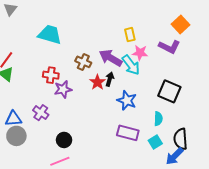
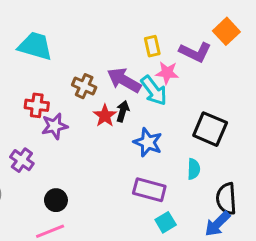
purple L-shape: (169, 47) -> (195, 52), moved
cyan square: (155, 142) -> (166, 222), moved

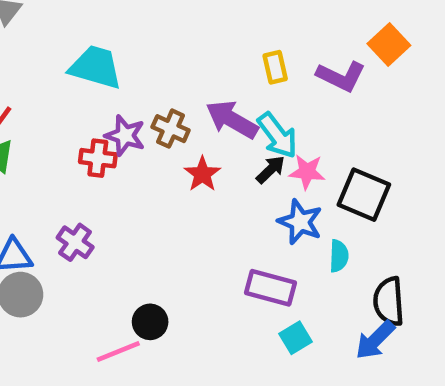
pink star: (167, 73) -> (307, 172), moved
black arrow: (123, 111) -> (271, 170), moved, turned 30
purple star: (55, 126) -> (125, 135), moved, turned 30
blue star: (148, 142) -> (300, 222), moved
black circle: (56, 200) -> (150, 322), moved

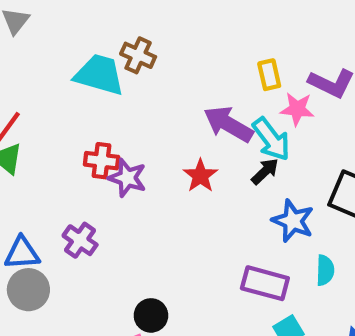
brown cross: (171, 129) -> (138, 55), moved
purple star: (125, 135) -> (127, 178), moved
pink star: (307, 172) -> (297, 109), moved
cyan semicircle: (339, 256) -> (325, 270), moved

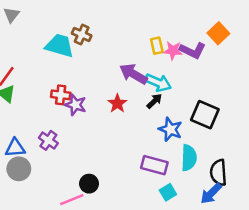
pink star: (297, 109) -> (173, 51), moved
cyan arrow: (271, 139) -> (158, 83), turned -30
cyan semicircle: (325, 270) -> (189, 158), size x1.5

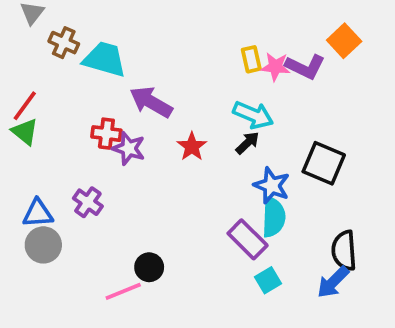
brown cross: (82, 35) -> (64, 43), moved
purple arrow: (133, 74) -> (151, 102), moved
cyan semicircle: (189, 158) -> (274, 217), moved
purple rectangle: (154, 165) -> (248, 239), turned 30

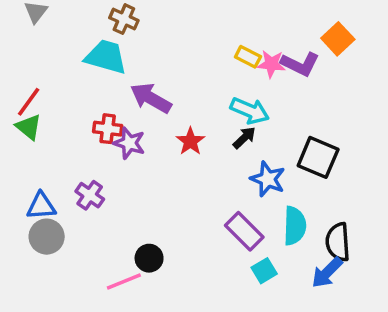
brown cross: (64, 43) -> (124, 19), moved
yellow rectangle: (251, 59) -> (248, 57), turned -50
cyan semicircle: (274, 217) -> (295, 226), moved

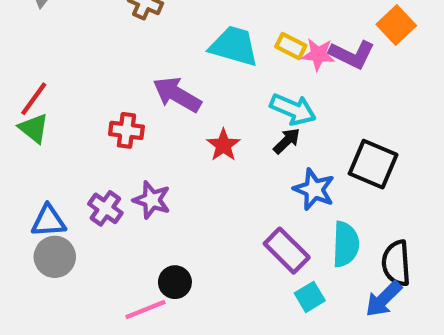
cyan trapezoid: (106, 57) -> (234, 46), moved
purple star: (129, 143) -> (152, 200), moved

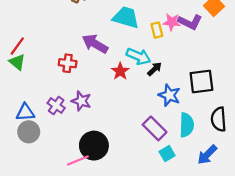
yellow rectangle: (291, 46) -> (157, 30), moved, turned 49
cyan arrow: (293, 109) -> (139, 56), moved
black square: (373, 164) -> (201, 82), turned -30
black semicircle: (396, 263) -> (219, 119), moved
black circle: (175, 282) -> (94, 146), size x1.6

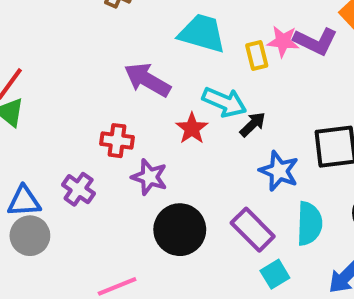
red cross: (68, 63) -> (117, 141), moved
purple star: (81, 101) -> (149, 177), moved
black circle: (94, 146) -> (180, 230), moved

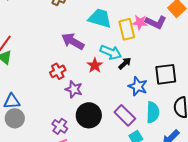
yellow rectangle: (257, 56) -> (127, 29), size x1.5
red cross: (117, 141) -> (58, 71), turned -35
purple cross: (79, 189) -> (60, 126), moved

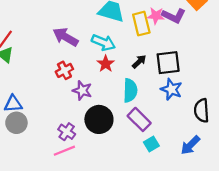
purple arrow: (73, 41) -> (66, 37), moved
cyan arrow: (111, 52) -> (103, 43), moved
black square: (166, 74) -> (168, 63), moved
blue star: (138, 86) -> (171, 89), moved
cyan semicircle: (153, 112) -> (130, 90), moved

